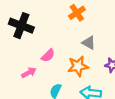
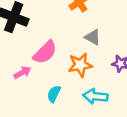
pink semicircle: (48, 56) -> (45, 52), size x1.5

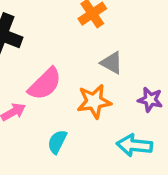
cyan arrow: (95, 96) -> (134, 145), moved

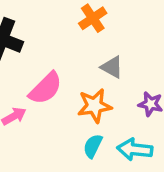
cyan semicircle: (57, 142) -> (93, 146), moved

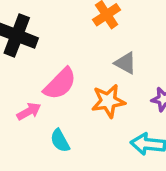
cyan semicircle: (93, 146) -> (60, 141), moved, turned -55

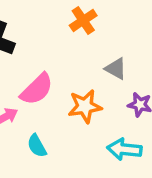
gray triangle: (126, 63) -> (116, 69), moved

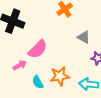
orange star: (85, 106) -> (60, 76), moved

